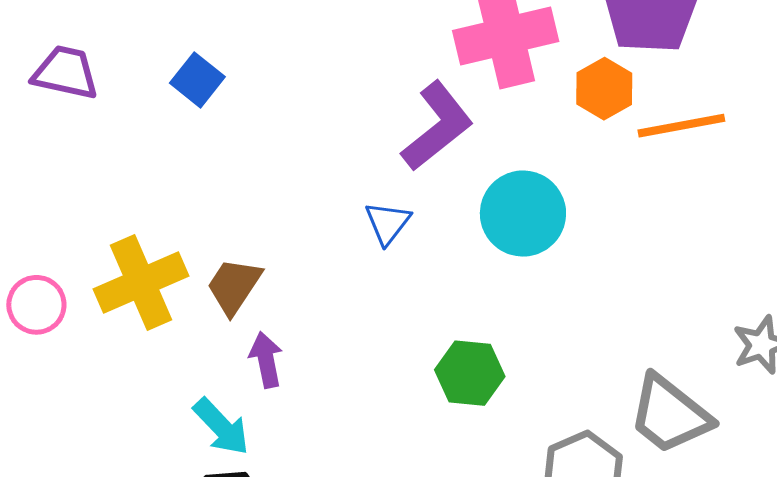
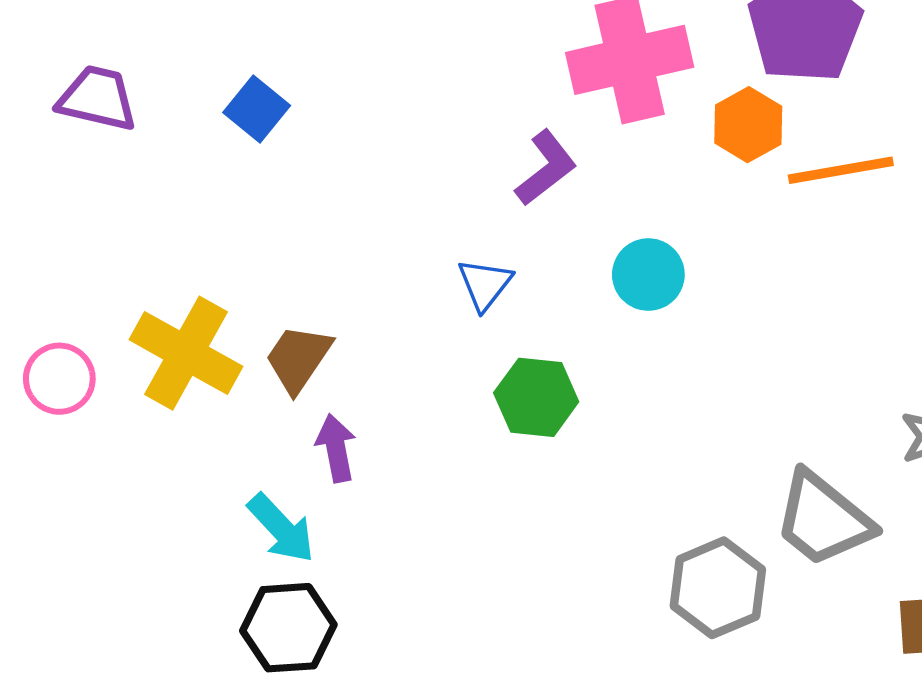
purple L-shape: (437, 126) -> (546, 168), size x0.7
cyan circle: (523, 214) -> (648, 275), size x0.7
yellow cross: (141, 283) -> (186, 353), turned -38
green hexagon: (470, 373) -> (536, 397), moved

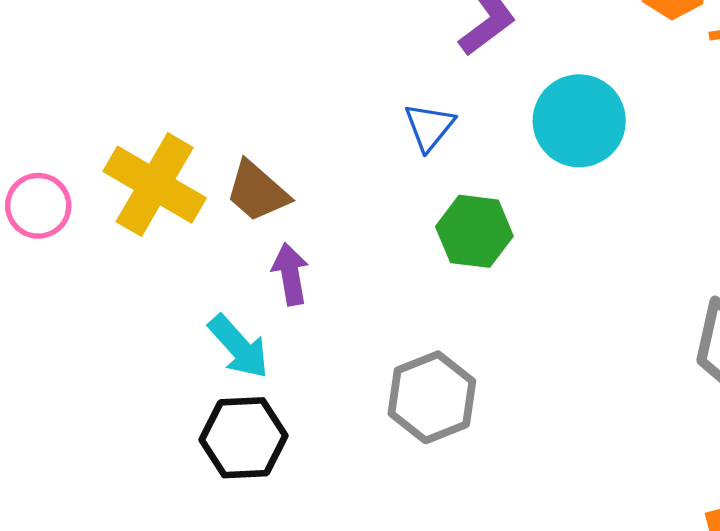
cyan circle: (648, 275) -> (579, 121), size x1.4
brown trapezoid: (298, 358) -> (257, 191), turned -84
gray hexagon: (718, 588) -> (432, 397), moved

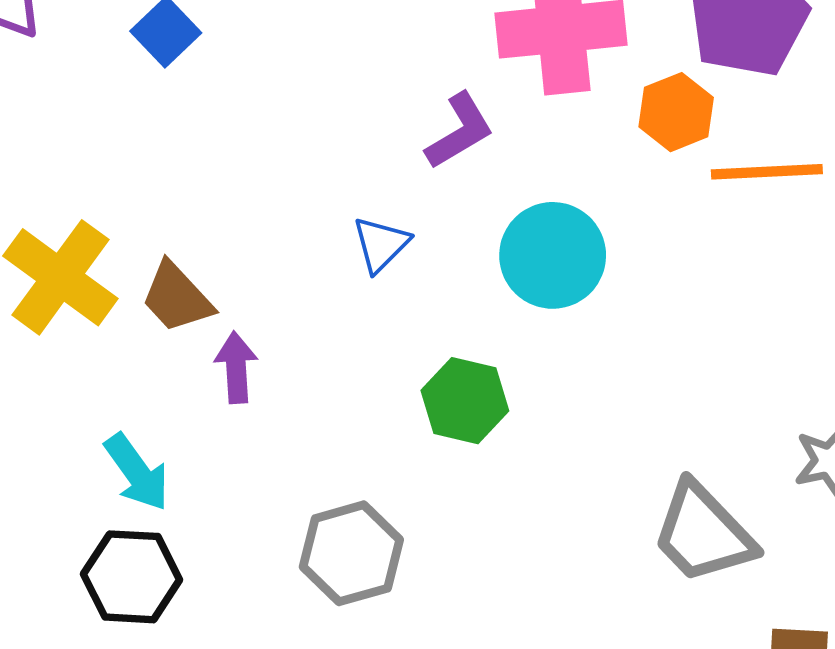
green hexagon: (474, 231) -> (465, 401), moved
purple arrow: (290, 274) -> (236, 367), moved

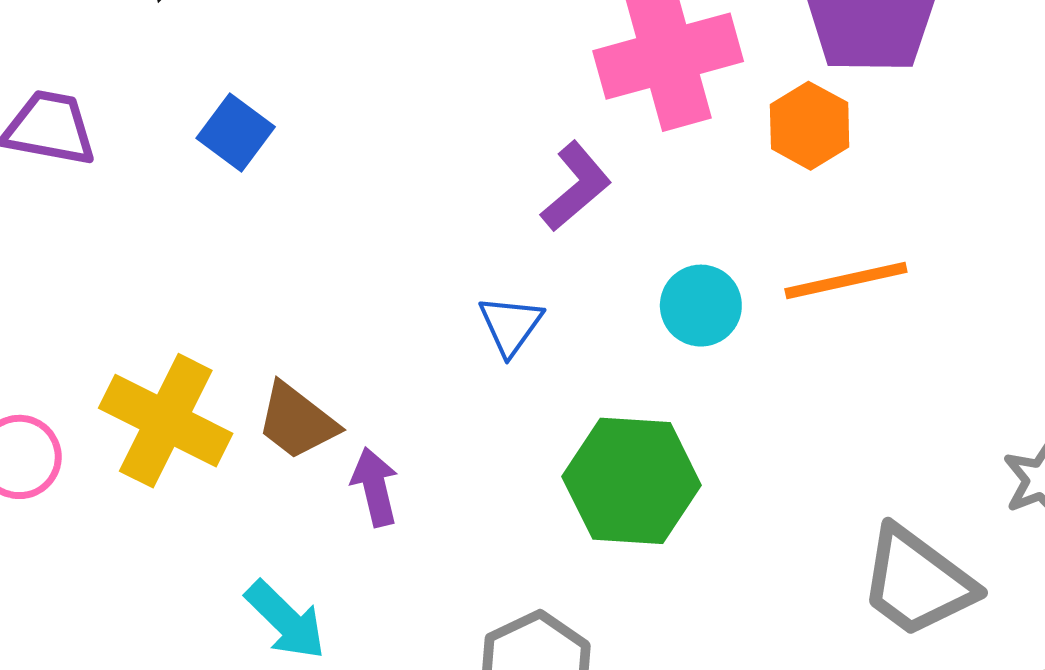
orange line: (767, 172) -> (846, 281), moved
cyan circle: (553, 255) -> (701, 306), size x0.7
green hexagon: (465, 401) -> (632, 481), size x1.4

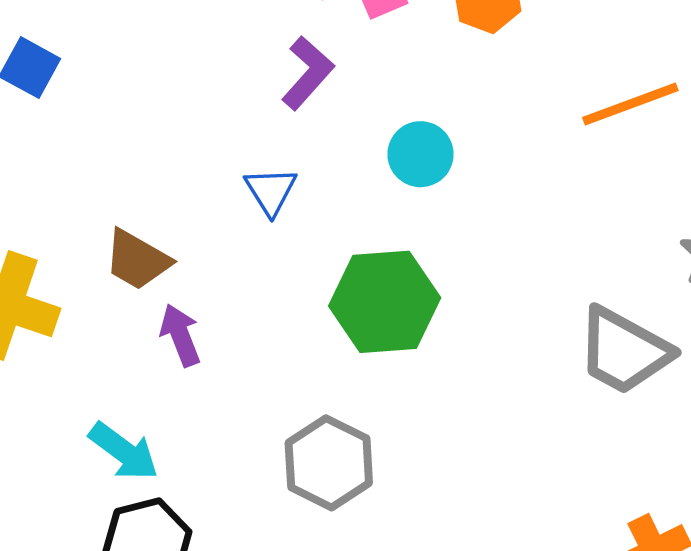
orange line: (846, 281) -> (630, 104), moved
brown trapezoid: (297, 421) -> (137, 260), moved

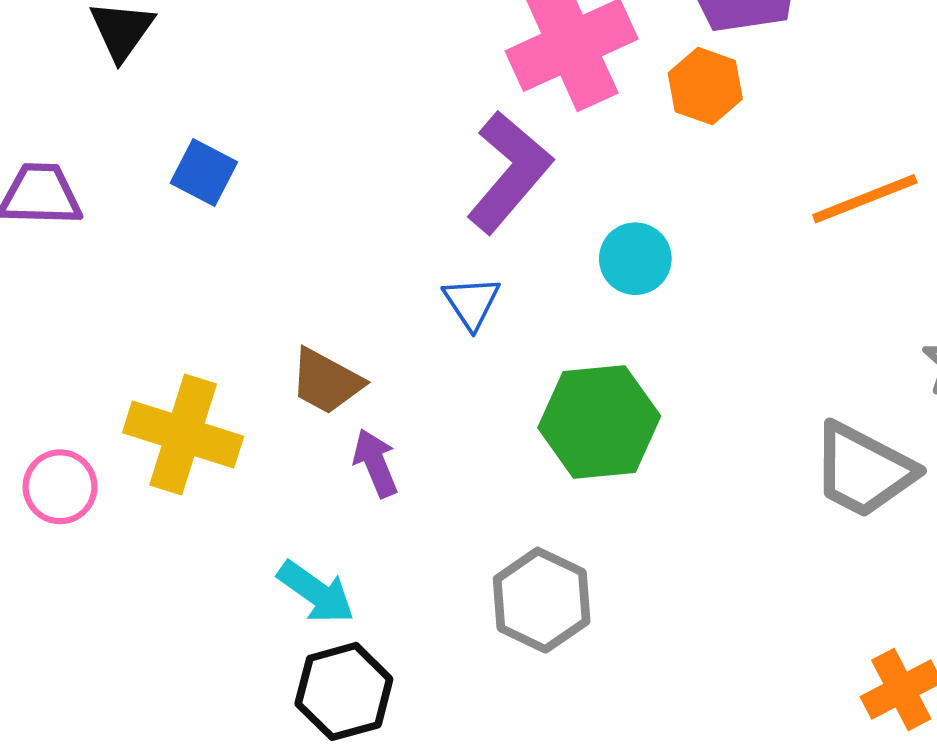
purple L-shape: (308, 73) -> (509, 172), size x1.5

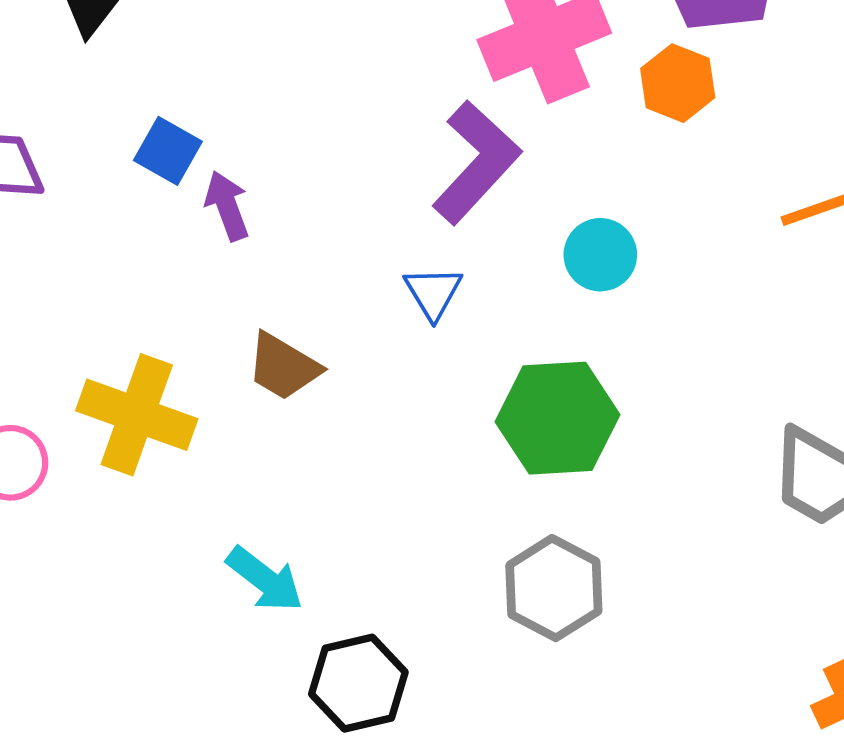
purple arrow: (375, 463) -> (227, 206), moved
gray hexagon: (542, 600) -> (554, 588), moved
black hexagon: (344, 691) -> (358, 683), moved

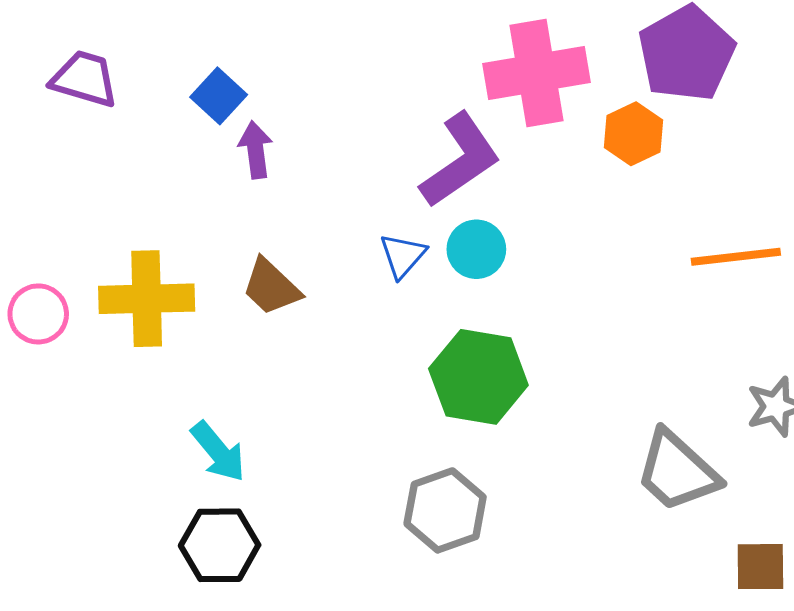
cyan circle: (600, 255) -> (476, 249), moved
yellow cross: (137, 415) -> (147, 299), turned -34
black hexagon: (358, 683) -> (220, 545), moved

